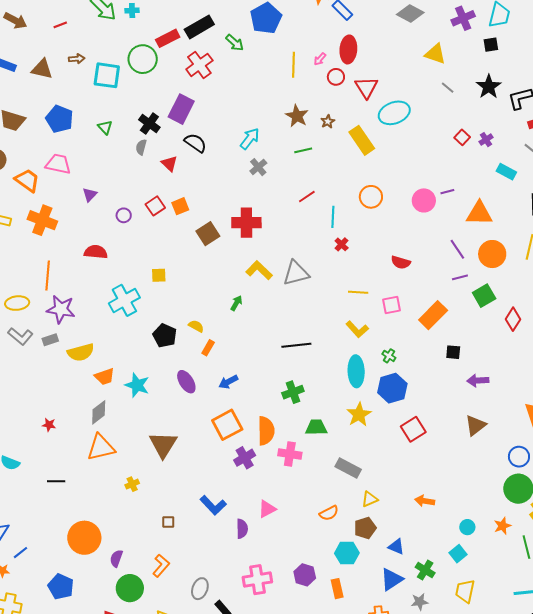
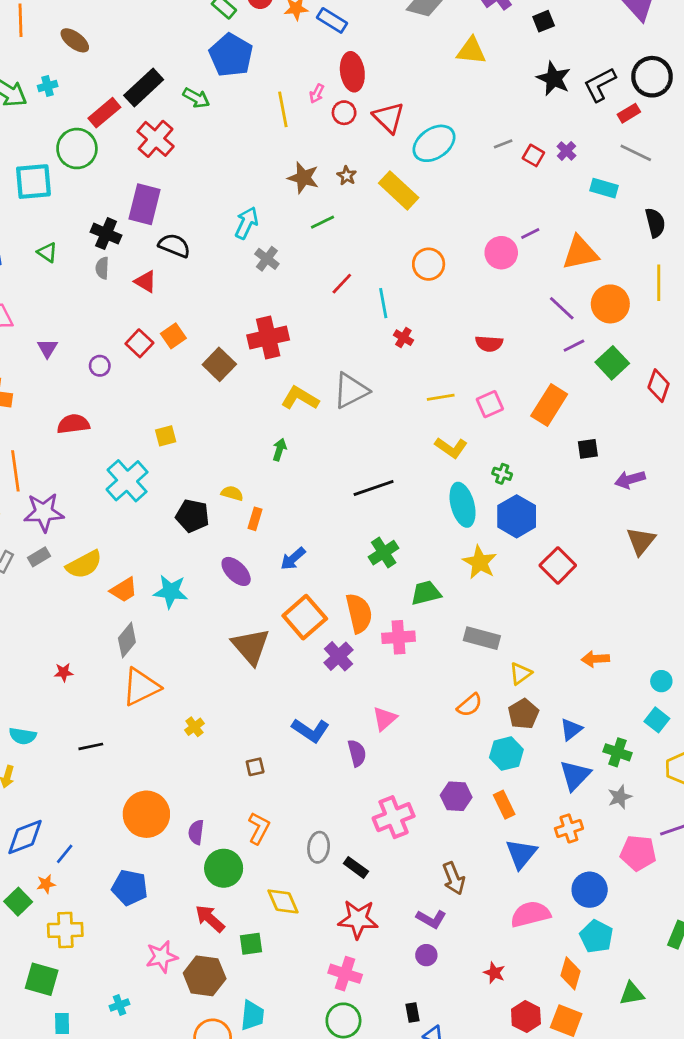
gray line: (448, 88) -> (503, 144), moved, turned -48
brown triangle: (163, 445) -> (251, 646), moved
blue triangle: (396, 547) -> (571, 729), turned -48

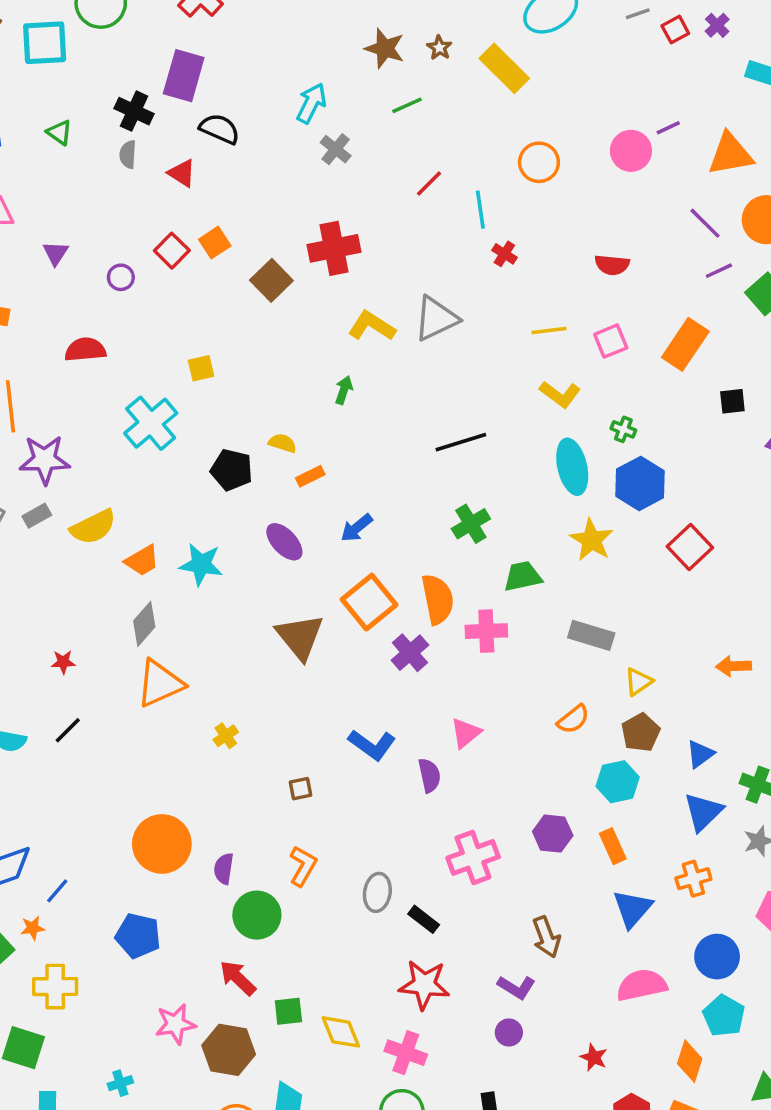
red square: (533, 155) -> (675, 30), turned 30
orange rectangle: (255, 519) -> (310, 476), turned 45
black line: (91, 746) -> (68, 730), moved, turned -35
yellow diamond: (283, 901) -> (341, 1032), moved

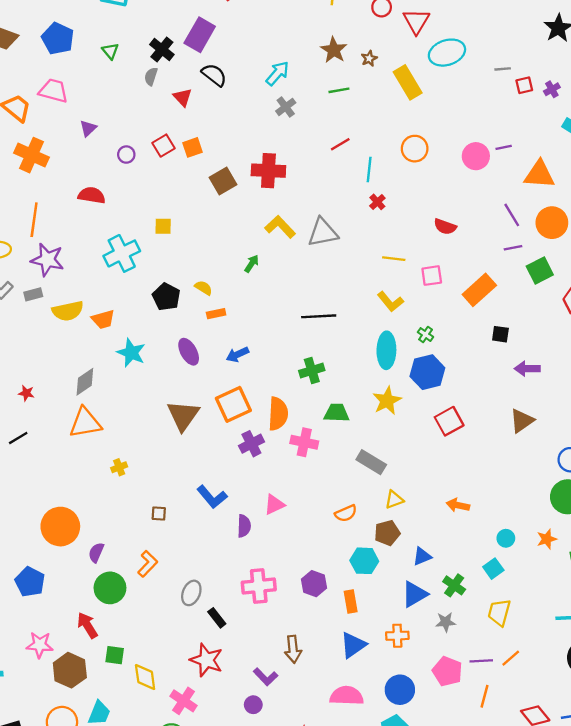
orange trapezoid: (142, 561) -> (103, 319), moved

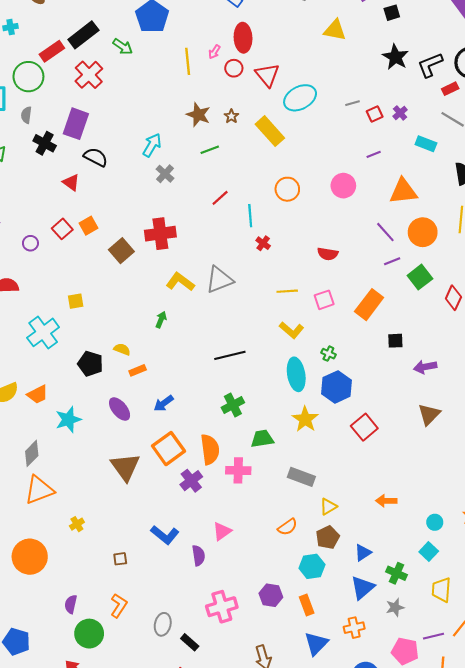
gray semicircle: (151, 76) -> (26, 115), moved
purple line: (504, 147) -> (374, 154), moved
cyan star: (131, 353) -> (68, 420), turned -30
orange circle: (60, 527) -> (30, 557), moved

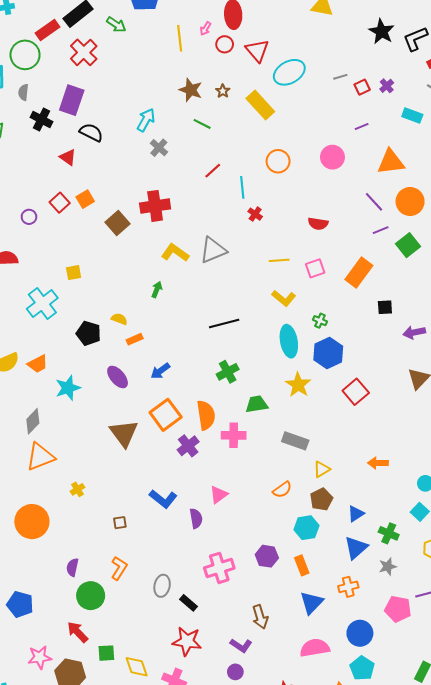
green line: (210, 150) -> (202, 124), turned 48

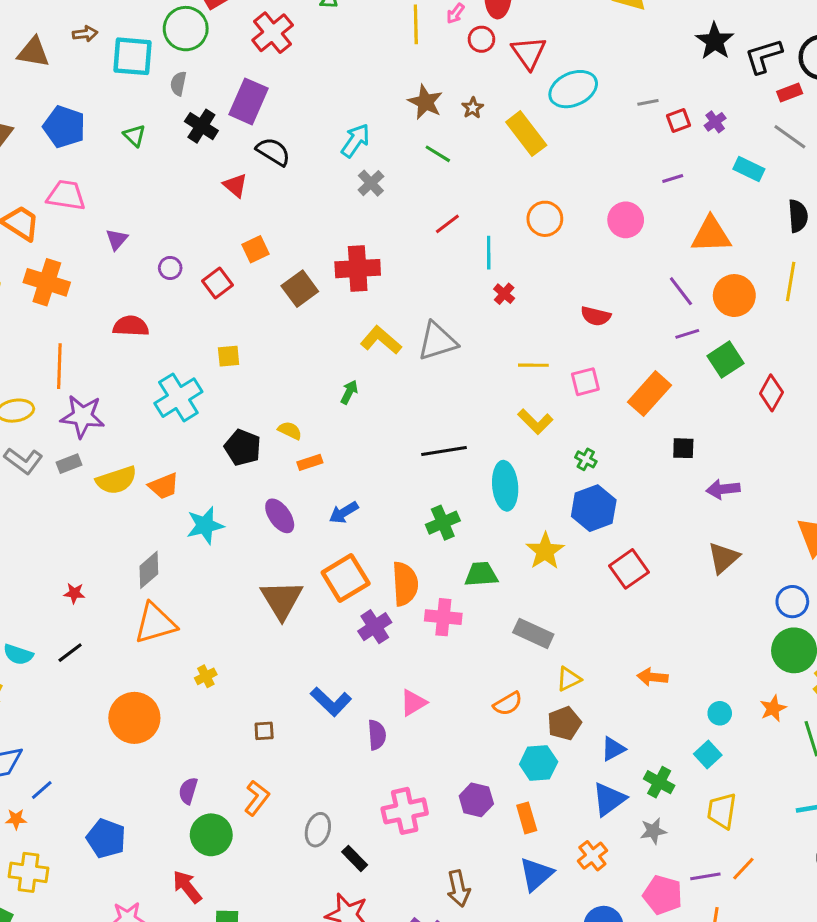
red square: (60, 203) -> (217, 283), moved
cyan ellipse: (289, 341) -> (505, 486), moved
orange cross: (348, 587) -> (592, 856), turned -30

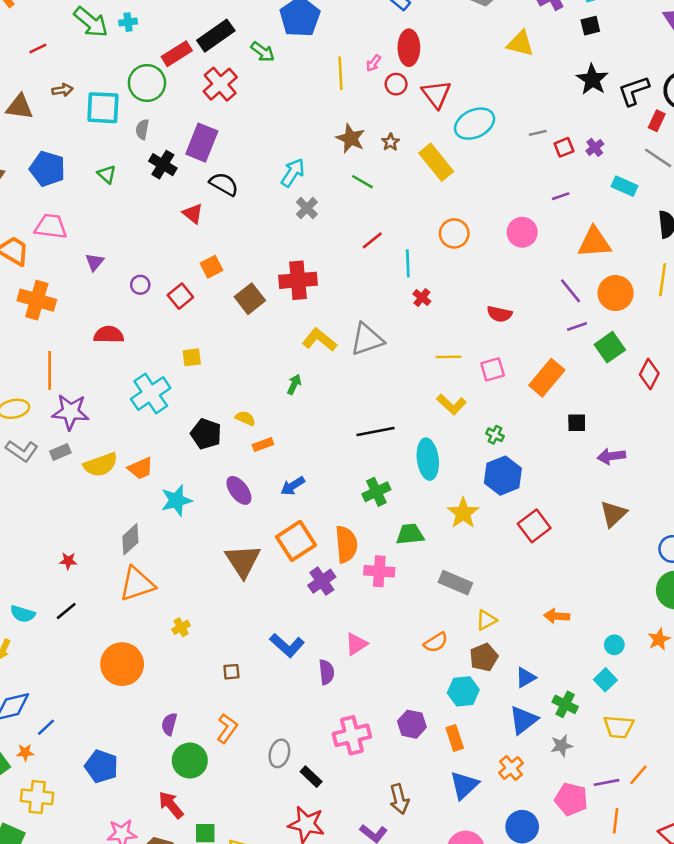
red rectangle: (790, 92) -> (657, 121), turned -42
yellow trapezoid: (722, 811) -> (619, 727), turned -92

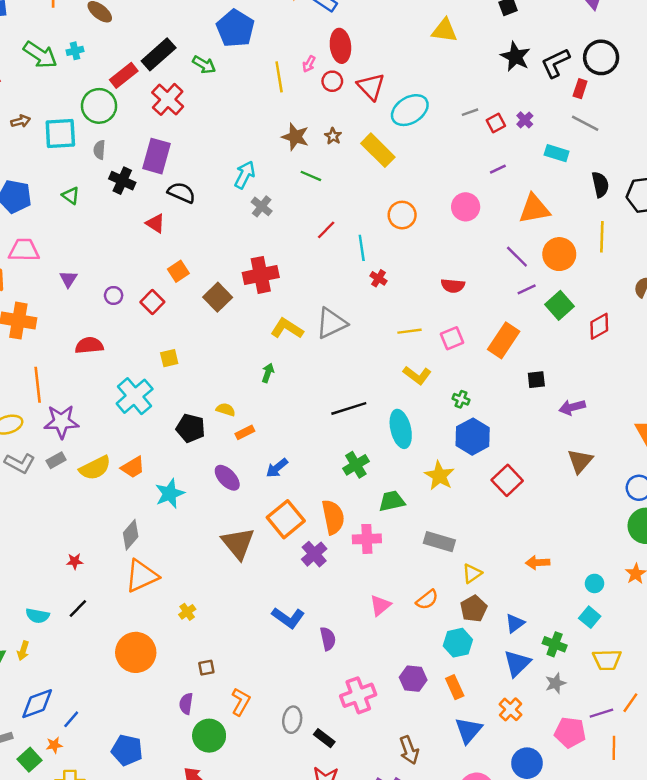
red diamond: (649, 374) -> (599, 326), turned 40
pink triangle: (356, 644) -> (380, 605), moved
brown square: (231, 672) -> (206, 668), moved

